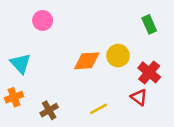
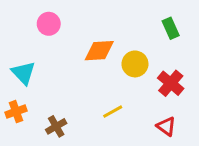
orange diamond: (87, 61) -> (99, 51), moved
red triangle: (139, 97) -> (166, 126), moved
yellow line: (99, 109) -> (113, 112), moved

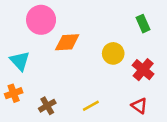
pink circle: (49, 24) -> (41, 20), size x1.5
orange diamond: (99, 51) -> (67, 42), moved
yellow line: (113, 112) -> (91, 106), moved

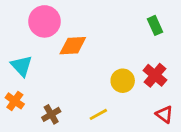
yellow circle: (113, 53) -> (123, 81), moved
orange cross: (14, 93) -> (15, 101), turned -35
red triangle: (139, 106) -> (164, 114), moved

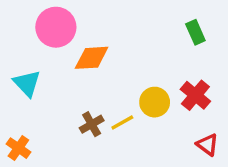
orange cross: (15, 101) -> (18, 148), moved
brown cross: (51, 114) -> (92, 124), moved
yellow line: (98, 114) -> (122, 122), moved

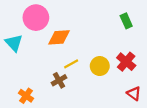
cyan triangle: (27, 83) -> (14, 43), moved
yellow line: (122, 122) -> (71, 64), moved
orange cross: (18, 148) -> (26, 96), moved

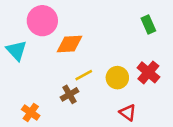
red triangle: (134, 94) -> (128, 113), moved

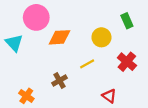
yellow line: (84, 75) -> (87, 64), moved
yellow circle: (117, 78) -> (101, 37), moved

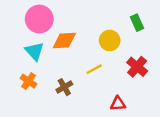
cyan triangle: (14, 43) -> (34, 51), moved
orange cross: (26, 96) -> (29, 81), moved
red triangle: (109, 96) -> (118, 104), turned -40

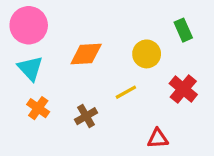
pink circle: (39, 19) -> (29, 25), moved
cyan triangle: (34, 51) -> (30, 68), moved

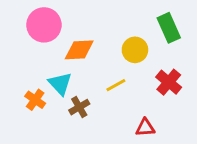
pink circle: (29, 25) -> (44, 25), moved
green rectangle: (183, 30) -> (169, 28), size x1.4
cyan triangle: (30, 68) -> (60, 84), moved

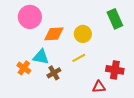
yellow circle: (135, 50) -> (83, 34), moved
red cross: (169, 82) -> (115, 70), moved, turned -30
cyan triangle: (60, 84) -> (41, 57), turned -36

